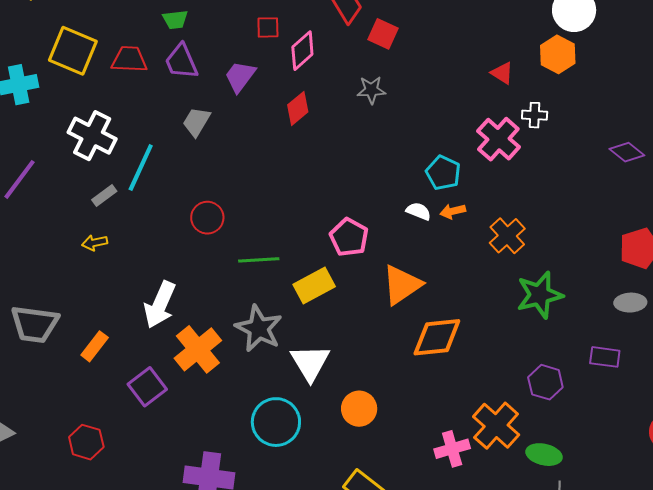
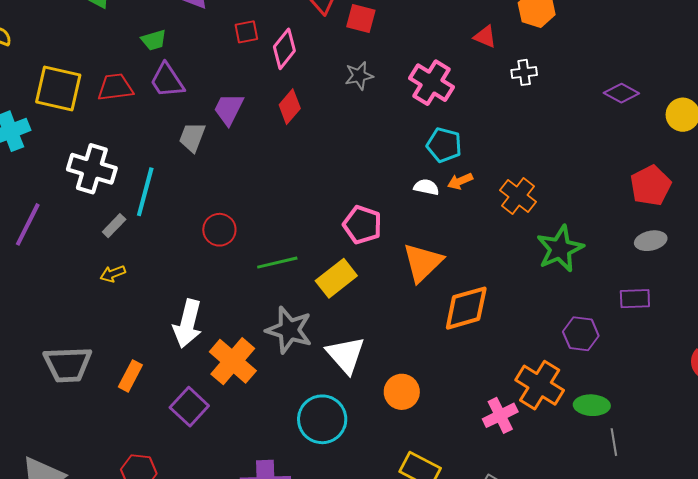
purple trapezoid: (240, 76) -> (229, 109), moved
pink cross: (498, 139) -> (432, 83), moved

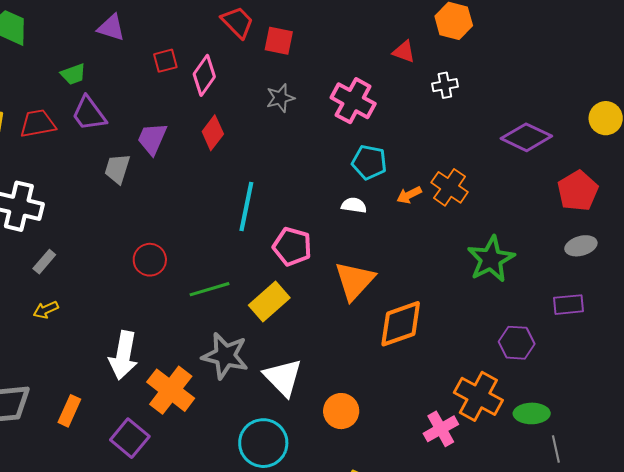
purple diamond: (621, 93) -> (526, 137), moved, size x1.4
orange arrow: (460, 181) -> (409, 195), moved
cyan line: (145, 192) -> (246, 206), moved
orange cross: (518, 196) -> (450, 187), moved

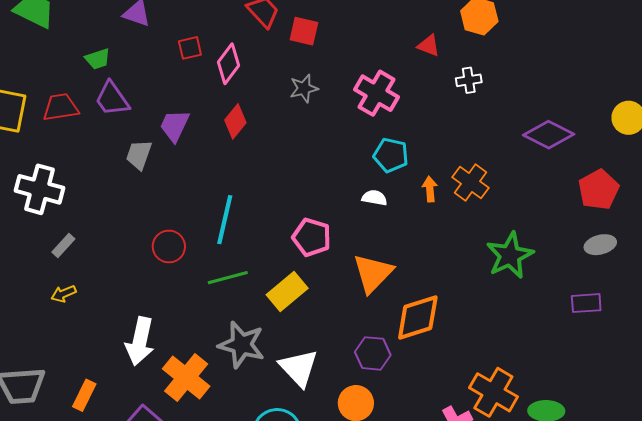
orange arrow: (409, 195) -> (430, 189), turned 110
cyan line: (246, 206) -> (225, 220), moved
purple hexagon: (517, 343) -> (373, 353), moved

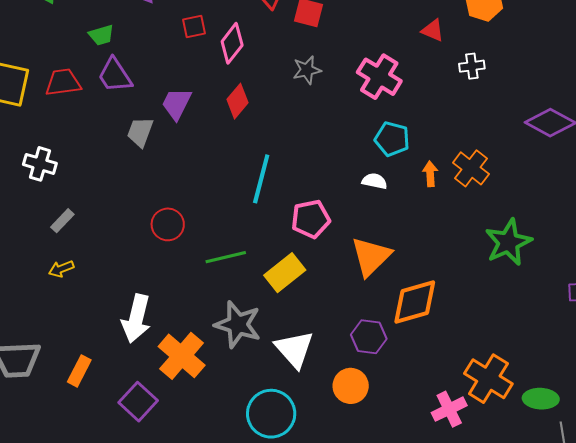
white cross: (39, 189) -> (40, 164), size x0.7
cyan line: (225, 220) -> (261, 179), moved
pink pentagon: (312, 237) -> (311, 219), turned -30

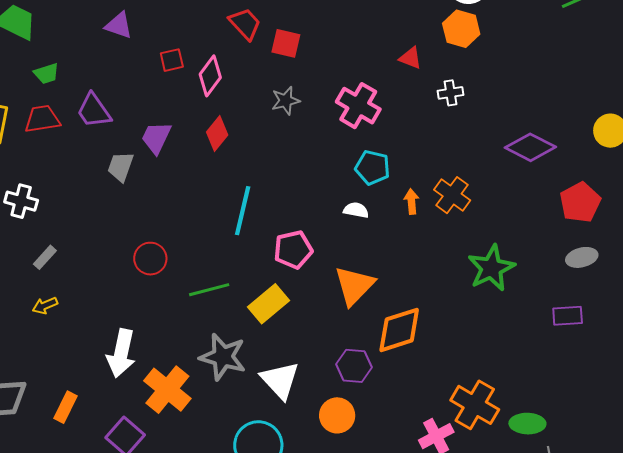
green trapezoid: (101, 35) -> (46, 74), moved

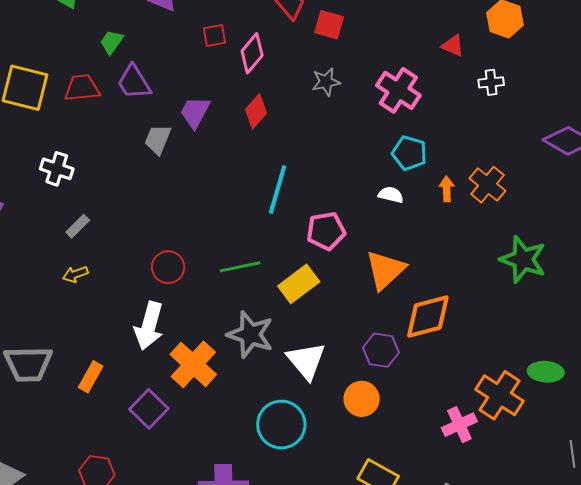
green trapezoid: (46, 74) -> (112, 42), moved, turned 140
red circle: (150, 259) -> (168, 267), moved
green star: (491, 268) -> (523, 259), turned -30
green ellipse: (527, 424) -> (546, 372), moved

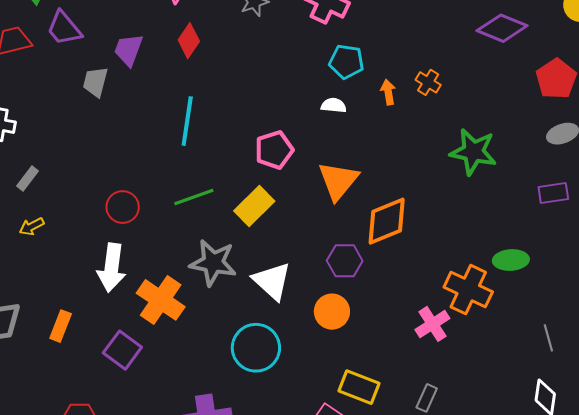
orange cross: (488, 185) -> (428, 82), size x0.7
cyan line: (278, 190) -> (187, 121), moved

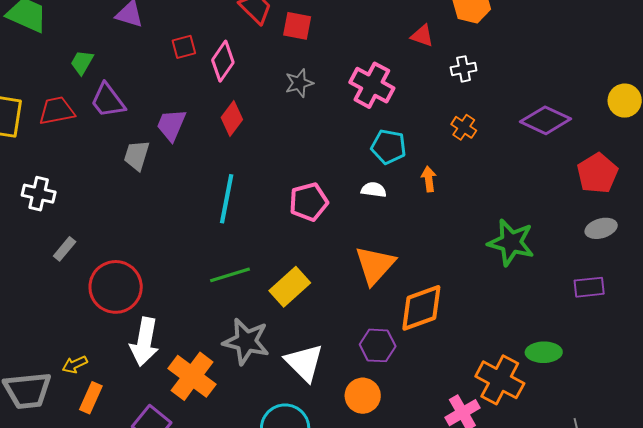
orange cross: (428, 82) -> (464, 127), moved
pink pentagon: (274, 150) -> (309, 202), moved
red circle: (123, 207) -> (116, 287), moved, size x1.6
yellow arrow: (32, 226) -> (75, 364), moved

